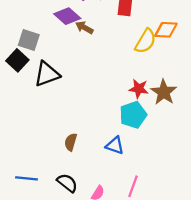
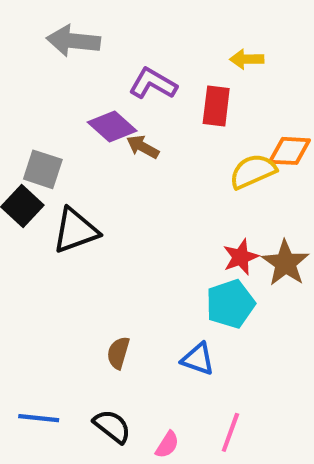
yellow semicircle: (146, 41) -> (253, 171), turned -145
red star: (139, 89) -> (241, 257), turned -30

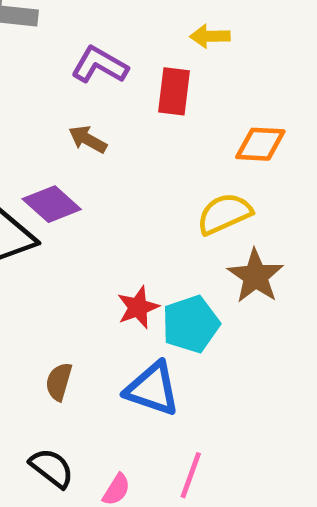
purple diamond: (112, 126) -> (52, 204), moved
yellow semicircle: (253, 171) -> (224, 214), moved
red star: (241, 257) -> (138, 307), moved
blue triangle: (198, 359) -> (152, 389), size x1.4

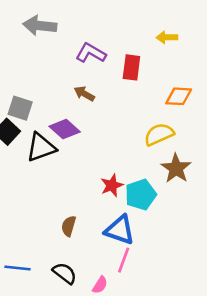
yellow arrow: (210, 36) -> (167, 37), moved
pink line: (191, 475) -> (124, 260), moved

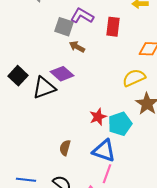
gray square: (20, 108) -> (64, 27), moved

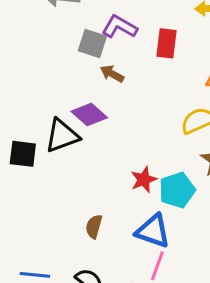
black square: (18, 76) -> (23, 154), moved, turned -36

